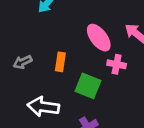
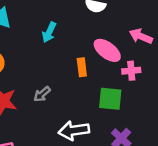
orange rectangle: (60, 62) -> (82, 67), moved

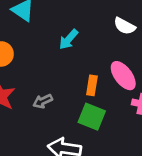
green square: (110, 99) -> (92, 117), moved

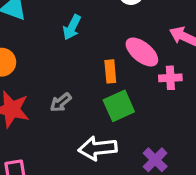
green square: (92, 117) -> (119, 106), turned -32

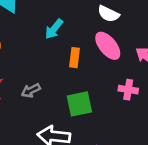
pink ellipse: (142, 52) -> (108, 46), moved
orange rectangle: (110, 71) -> (75, 58), moved

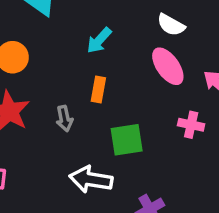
orange rectangle: (75, 58) -> (98, 90), moved
gray arrow: (31, 91) -> (64, 119), turned -78

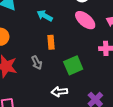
cyan arrow: (99, 40) -> (45, 16), turned 91
white arrow: (91, 179) -> (59, 92), size x0.7

